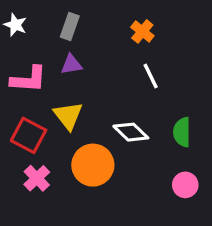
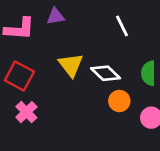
yellow triangle: (68, 116) -> (71, 65), moved
orange circle: (93, 165) -> (119, 101), moved, size x0.6

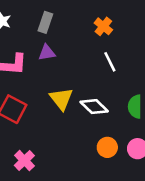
orange circle: (119, 101) -> (107, 147), moved
pink cross: (26, 112) -> (24, 161), moved

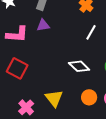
white line: (110, 62) -> (91, 32), turned 56
yellow triangle: (61, 99) -> (54, 98), moved

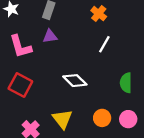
pink L-shape: (17, 34) -> (20, 46), turned 70
white diamond: (79, 66) -> (75, 81), moved

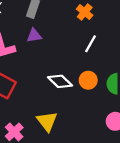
orange circle: (102, 118) -> (88, 80), moved

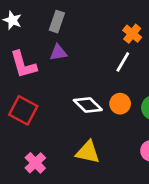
orange cross: (85, 12) -> (132, 34), moved
yellow triangle: (47, 121) -> (88, 152), moved, turned -40

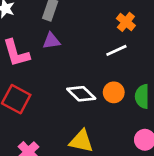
white line: (123, 62) -> (116, 50), turned 35

